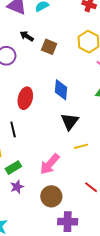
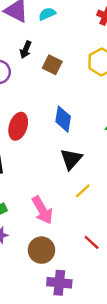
black arrow: (27, 36) -> (26, 50), turned -104
yellow line: (81, 146) -> (83, 191), turned -32
pink arrow: (50, 164) -> (42, 210), turned -75

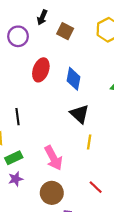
red ellipse: (18, 126) -> (41, 70), moved
black triangle: (71, 159) -> (80, 114), turned -30
yellow line: (83, 191) -> (89, 142), turned -40

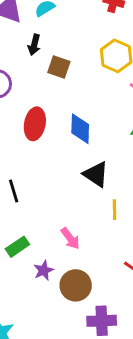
black arrow: (42, 17) -> (34, 45), moved
pink arrow: (53, 158) -> (70, 238), size x0.7
purple star: (16, 179) -> (44, 270), moved

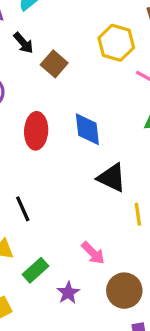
black arrow: (34, 45) -> (23, 43), turned -48
brown square: (59, 67) -> (54, 64), turned 30
brown circle: (76, 285) -> (124, 291), moved

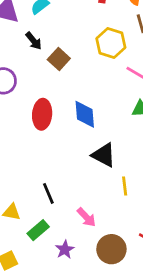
black line: (23, 209) -> (48, 193), moved

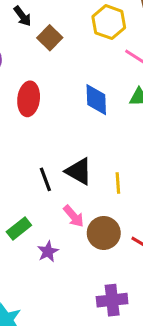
blue diamond: (85, 114) -> (96, 100), moved
black triangle: (104, 155) -> (79, 171), moved
black line: (48, 193) -> (45, 179), moved
brown circle: (111, 249) -> (104, 233), moved

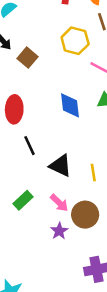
black line: (45, 179) -> (29, 146), moved
green rectangle: (19, 228) -> (23, 200), moved
purple star: (48, 251) -> (59, 231), moved

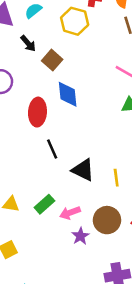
yellow hexagon: (75, 41) -> (75, 21), moved
blue diamond: (70, 105) -> (68, 94), moved
pink arrow: (59, 203) -> (70, 213), moved, turned 114

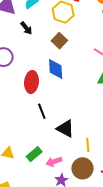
brown square: (52, 60) -> (59, 41), moved
yellow line: (116, 178) -> (88, 145), moved

